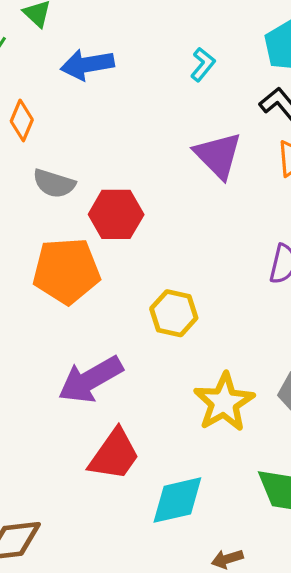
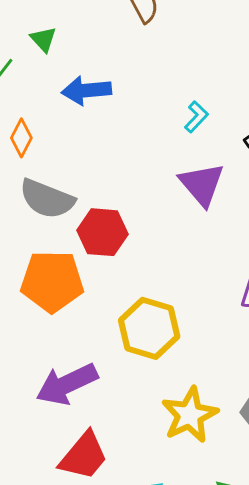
cyan L-shape: (203, 64) -> (196, 117), moved
gray semicircle: (54, 183) -> (47, 199), size x1.4
yellow hexagon: (174, 313) -> (149, 328), size x1.4

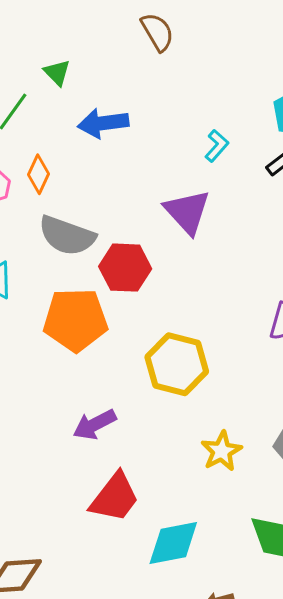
purple triangle: (202, 184) -> (187, 212), moved
purple arrow: (67, 384) -> (95, 425), size x0.7
yellow star: (190, 415) -> (221, 451), size x0.7

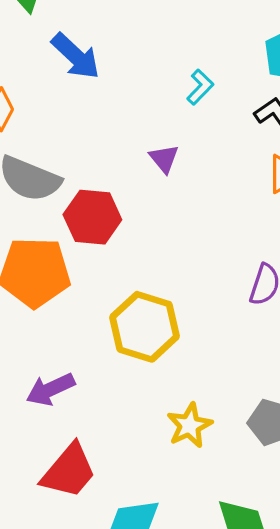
blue arrow: (103, 123) -> (76, 56), turned -132
purple triangle: (187, 212) -> (164, 159), size x0.6

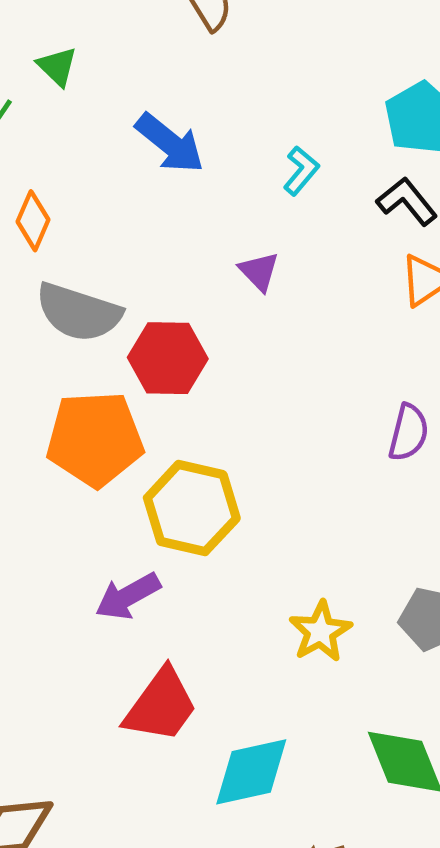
blue arrow: (76, 56) -> (170, 143), moved
yellow hexagon: (145, 327) -> (192, 508), moved

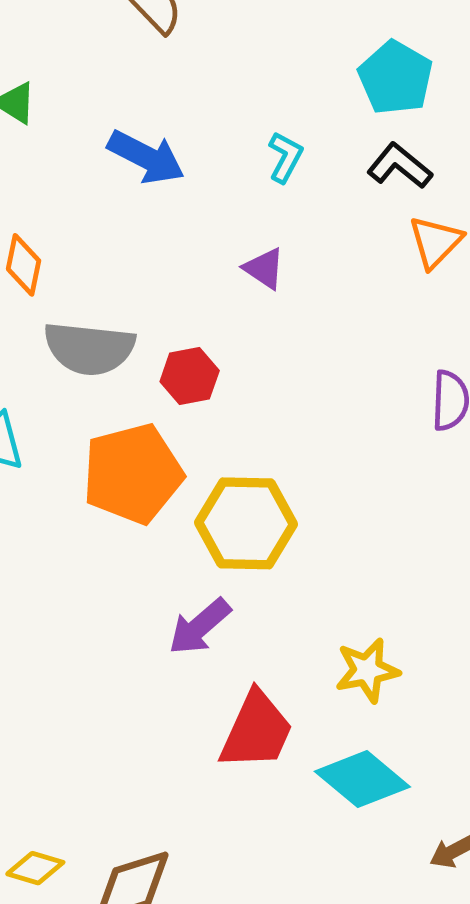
red hexagon: (168, 358) -> (190, 376), size x0.7
yellow star: (320, 631) -> (367, 670), moved, turned 30
cyan diamond: (251, 772) -> (362, 779), turned 64

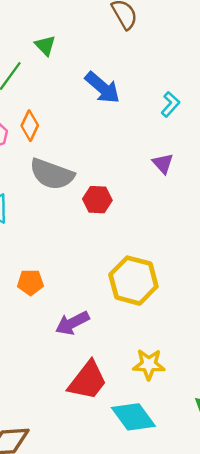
purple triangle: (264, 268) -> (163, 163), moved
orange pentagon: (133, 474) -> (30, 282), moved, size x0.5
yellow hexagon: (246, 523) -> (133, 281), moved

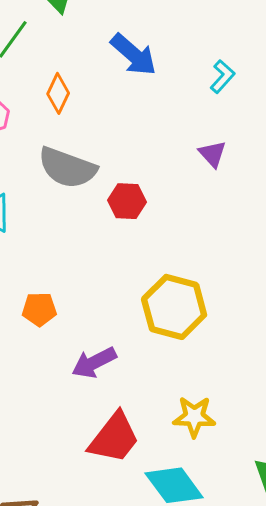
orange diamond: (30, 126) -> (58, 93), moved

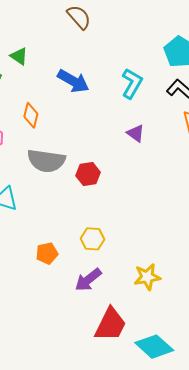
cyan L-shape: (222, 76) -> (132, 83), size x1.4
yellow hexagon: (174, 307) -> (93, 239), moved, size x0.6
yellow star: (194, 417) -> (147, 277), moved

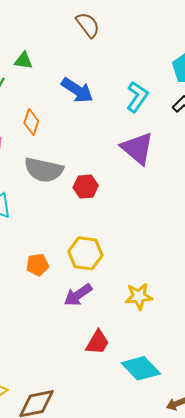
green triangle: (19, 56) -> (23, 61), turned -30
purple triangle: (136, 133) -> (137, 148), size x1.8
yellow hexagon: (93, 239) -> (85, 253), size x1.4
red trapezoid: (110, 324) -> (98, 342), size x0.7

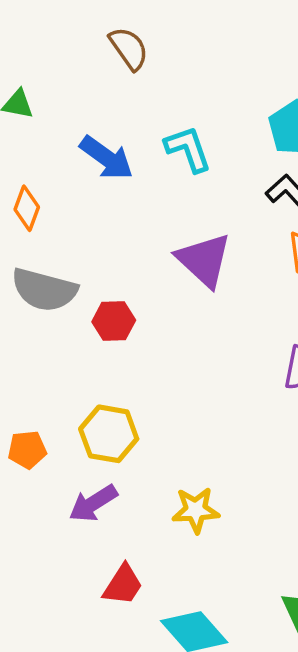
cyan L-shape: (137, 97) -> (188, 149), moved, turned -56

